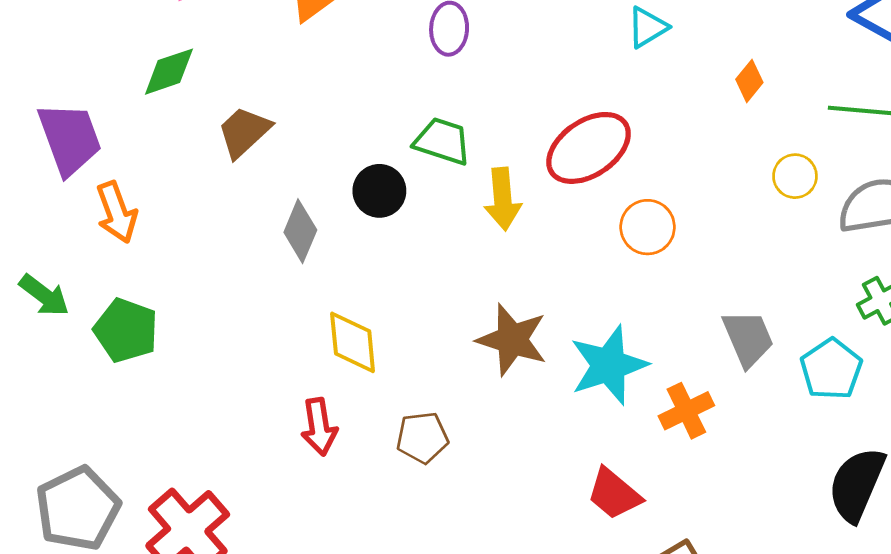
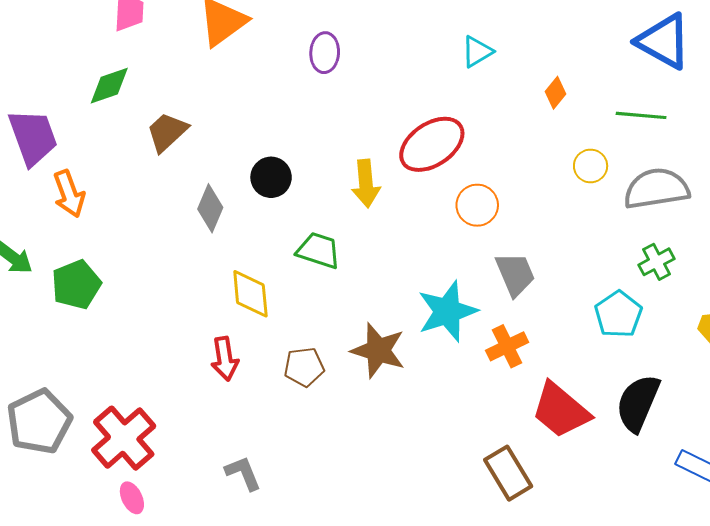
green trapezoid: (442, 141) -> (318, 250), moved
green pentagon: (126, 330) -> (76, 285), turned 30
gray trapezoid: (748, 338) -> (515, 274), moved
brown star: (512, 340) -> (378, 350), moved
red trapezoid: (614, 494) -> (561, 410), moved, size x1.4

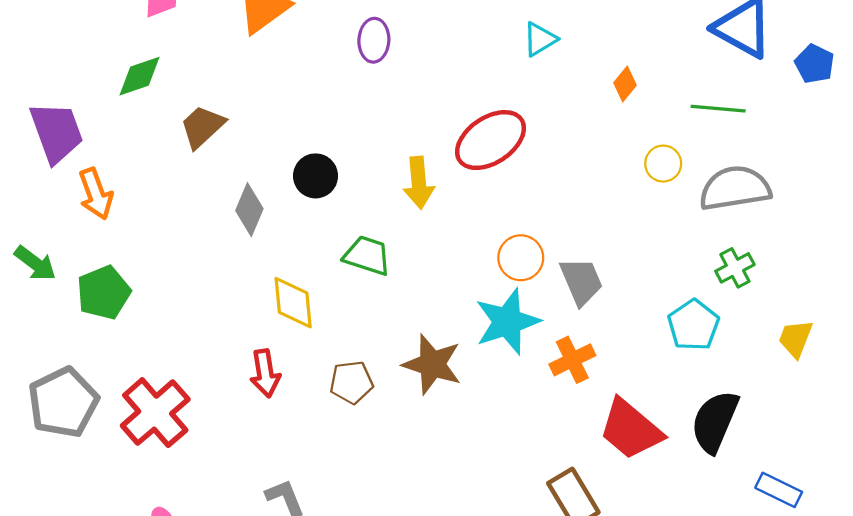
orange circle: (477, 205) -> (521, 258), moved
gray pentagon: (39, 422) -> (63, 402), moved
red cross: (124, 438) -> (155, 413), moved

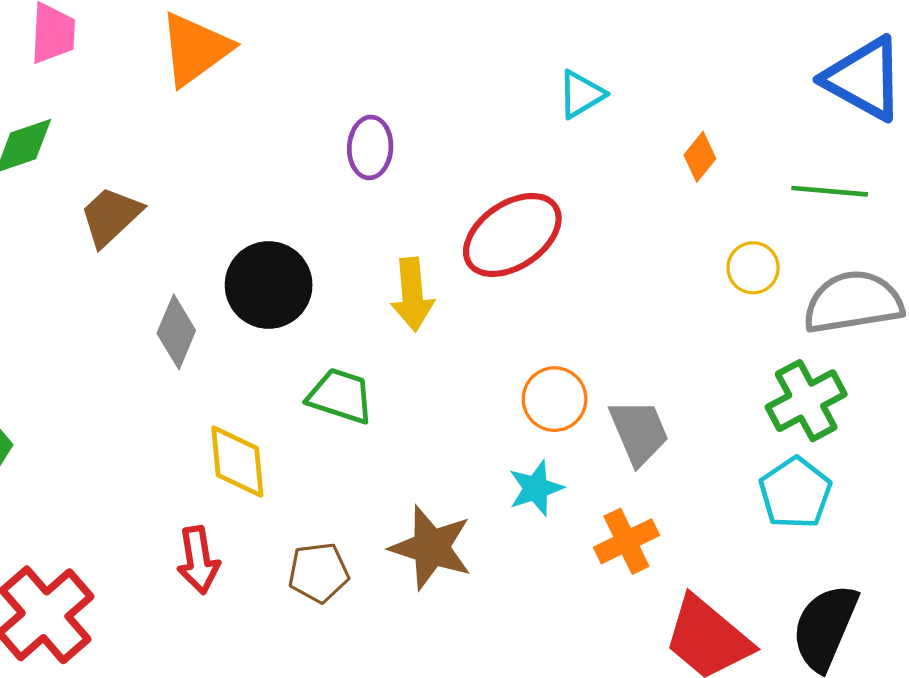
purple ellipse: (374, 40) -> (370, 147), moved
black circle: (316, 176) -> (269, 285), size x1.4
green cross: (735, 268) -> (806, 401), moved, size x1.4
cyan star: (507, 322) -> (536, 488), size x0.6

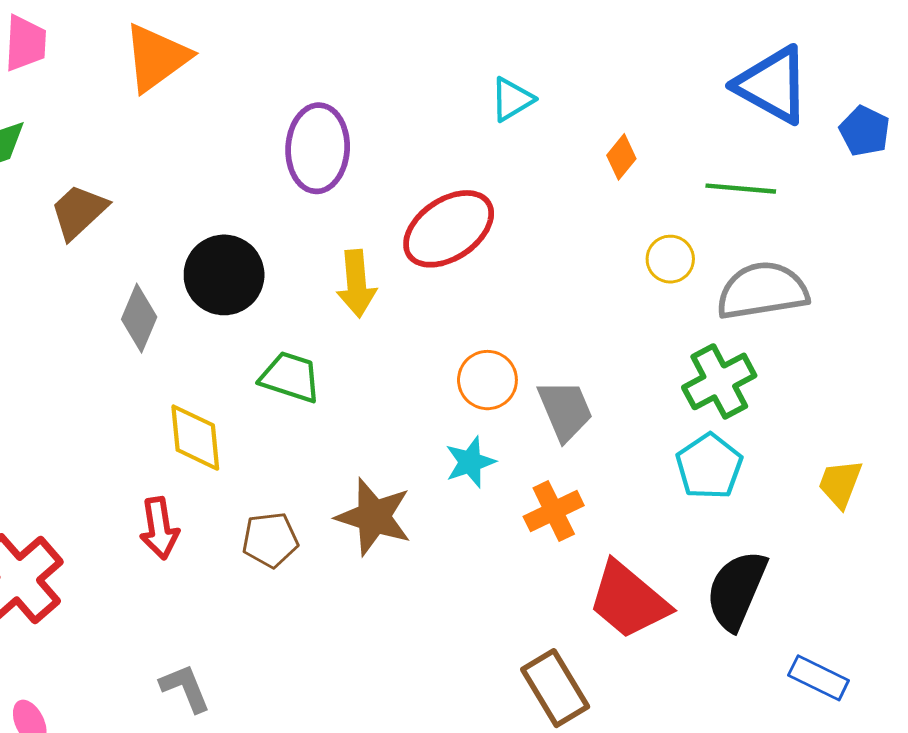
purple ellipse: (370, 147) -> (318, 148), size x1.5

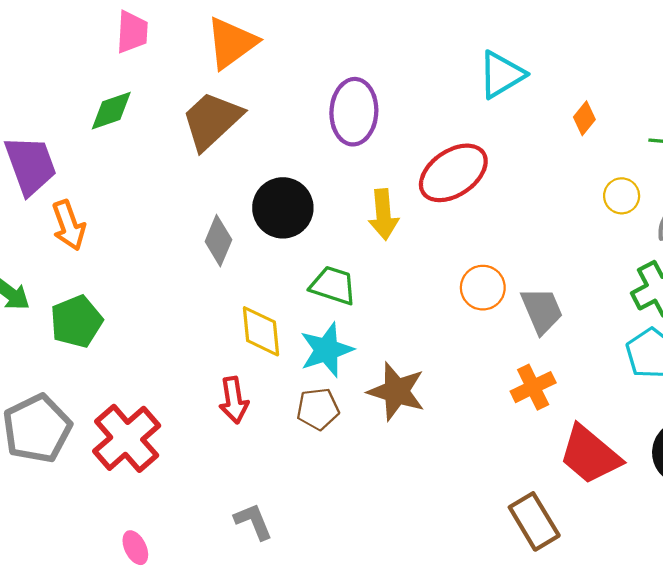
cyan triangle: (512, 99) -> (501, 75), size x1.4
brown trapezoid: (79, 212) -> (212, 120), moved, size x1.4
cyan star: (470, 462) -> (327, 350), moved, size x1.4

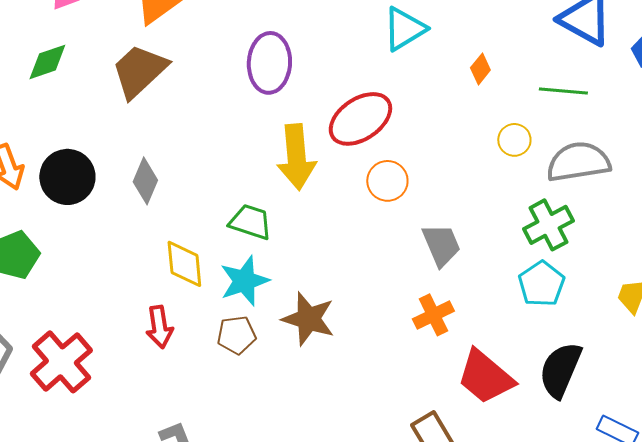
black circle: (283, 208) -> (67, 177), moved
yellow arrow: (383, 214) -> (296, 157), size x1.4
orange circle: (483, 288) -> (387, 181), moved

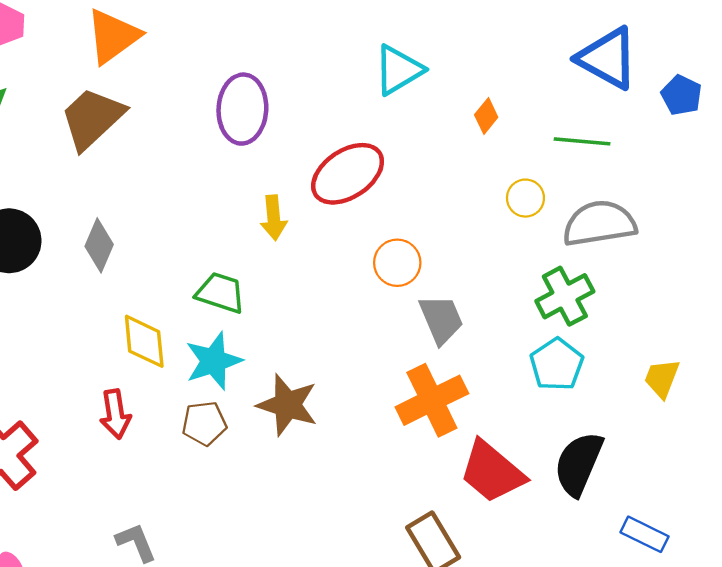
yellow arrow: (296, 157) -> (274, 218), size x0.6
orange circle: (387, 181) -> (397, 263), moved
orange cross: (433, 315) -> (432, 400), size x1.5

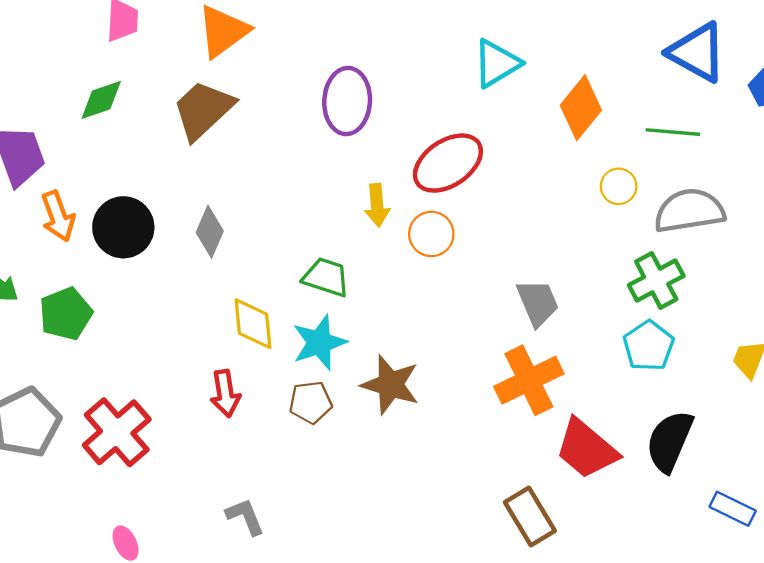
orange diamond: (486, 116) -> (581, 108), size x1.8
orange circle: (397, 263) -> (431, 234), moved

